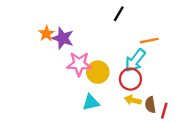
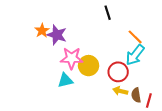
black line: (119, 14) -> (108, 13), turned -48
orange line: (149, 41) -> (135, 37), turned 56
cyan arrow: (135, 60) -> (135, 55), moved
cyan triangle: (91, 102) -> (65, 80), moved

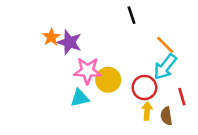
yellow arrow: (120, 91) -> (147, 111), turned 80
red line: (149, 100) -> (182, 97), moved, turned -32

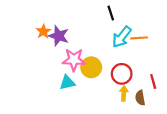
orange line: (165, 45) -> (139, 38), turned -49
cyan arrow: (165, 67) -> (122, 37), moved

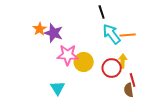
cyan arrow: (122, 37) -> (112, 34), turned 105
red line: (153, 81) -> (133, 80), moved
cyan triangle: (67, 83) -> (58, 88), moved, turned -49
yellow arrow: (124, 93) -> (123, 61), moved

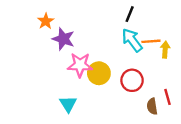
black line: (102, 12) -> (130, 14), moved, turned 40
orange star: (40, 29) -> (46, 21), moved
yellow arrow: (123, 61) -> (165, 50), moved
red line: (133, 80) -> (168, 97), moved

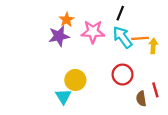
orange star: (46, 21) -> (67, 20), moved
purple star: (63, 39) -> (59, 36), turned -30
pink star: (80, 65) -> (93, 32), moved
yellow circle: (99, 73) -> (75, 80), moved

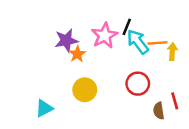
black line: (120, 13) -> (127, 27), moved
orange star: (67, 20) -> (77, 54), moved
pink star: (93, 32) -> (104, 36), turned -30
cyan triangle: (63, 96) -> (44, 108), moved, turned 35

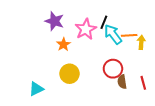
purple star: (66, 40) -> (54, 21), moved, turned 30
brown semicircle: (159, 111) -> (122, 82), moved

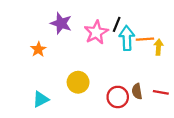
cyan arrow: (113, 34) -> (127, 38), turned 35
orange star: (63, 44) -> (38, 49), moved
red circle: (113, 69) -> (118, 97), moved
red line: (143, 83) -> (161, 92), turned -64

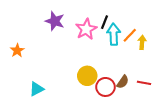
orange line: (145, 39) -> (130, 35), turned -42
orange star: (38, 49) -> (17, 50), moved
yellow circle: (78, 82) -> (87, 76), moved
brown semicircle: (137, 91) -> (123, 82), turned -136

